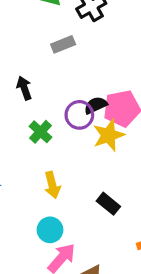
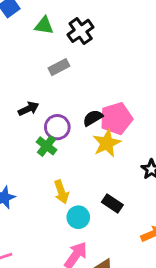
black arrow: (24, 88) -> (28, 109), turned 90
purple circle: (79, 115) -> (57, 127), moved
cyan circle: (50, 230) -> (78, 217), moved

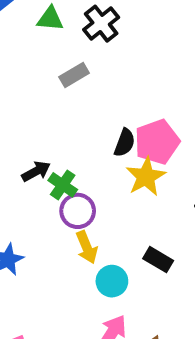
black arrow: (28, 109) -> (36, 171), moved
black semicircle: (93, 118) -> (125, 143), turned 144
purple circle: (57, 127) -> (78, 211), moved

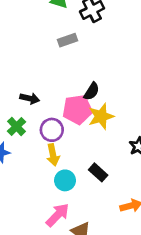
pink pentagon: (157, 142) -> (77, 109), moved
black arrow: (36, 171) -> (30, 98), turned 30
green cross: (63, 185) -> (17, 126), moved

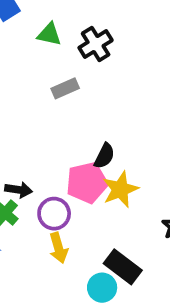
black arrow: (30, 98) -> (18, 190), moved
black rectangle: (98, 172) -> (123, 267), size x1.4
cyan circle: (65, 180) -> (102, 288), moved

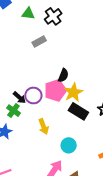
black arrow: (18, 190) -> (19, 98), turned 40
purple circle: (54, 214) -> (33, 95), moved
black rectangle: (123, 267) -> (78, 111), moved

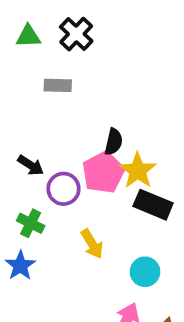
gray rectangle: (39, 41) -> (58, 85), turned 40
black arrow: (19, 98) -> (31, 165), moved

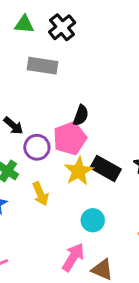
gray rectangle: (58, 85) -> (43, 66), size x1.4
yellow star: (138, 171) -> (79, 171), moved
yellow arrow: (92, 244) -> (40, 194), moved

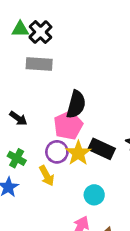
black cross: (62, 27) -> (40, 32), moved
black semicircle: (81, 115) -> (76, 104), size x1.5
purple circle: (37, 147) -> (57, 152), moved

